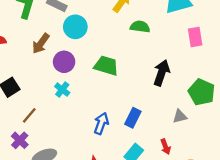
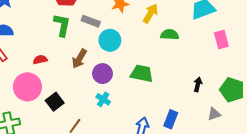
black arrow: (162, 73) -> (198, 84), moved, size x0.6

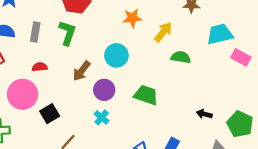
gray rectangle: (91, 21) -> (35, 32), moved, turned 72
pink rectangle: (221, 39) -> (241, 57), moved, turned -54
black arrow: (198, 84) -> (204, 114), turned -96

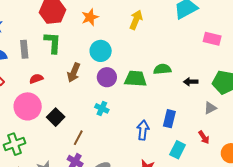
orange star: (132, 18) -> (90, 17), moved
green semicircle: (181, 57) -> (162, 69), moved
pink rectangle: (241, 57) -> (212, 39), moved
purple circle: (104, 90) -> (107, 77), moved

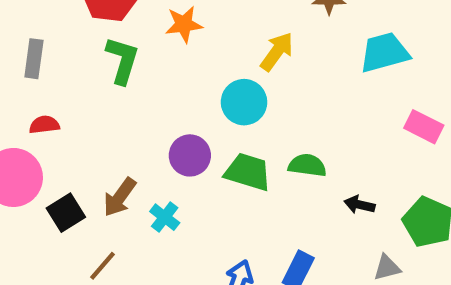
green L-shape: (53, 43) -> (122, 60), moved
cyan circle: (101, 51) -> (244, 102), moved
brown arrow: (74, 73) -> (120, 197), moved

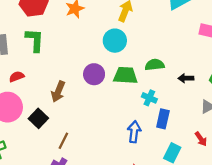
green L-shape: (122, 60) -> (35, 40), moved
brown arrow: (120, 197) -> (58, 92), moved
cyan cross: (165, 217) -> (149, 98), moved

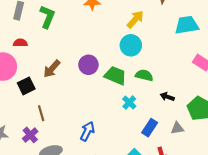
cyan circle: (115, 41) -> (131, 45), moved
blue rectangle: (163, 119) -> (150, 128), moved
blue arrow: (134, 132) -> (87, 131), moved
brown line: (63, 141) -> (41, 113), turned -63

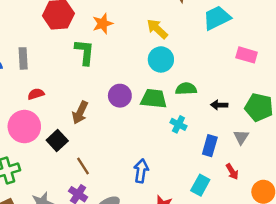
green L-shape: (47, 17) -> (85, 52), moved
yellow arrow: (135, 19) -> (157, 29), turned -72
gray triangle: (177, 128) -> (241, 137), turned -32

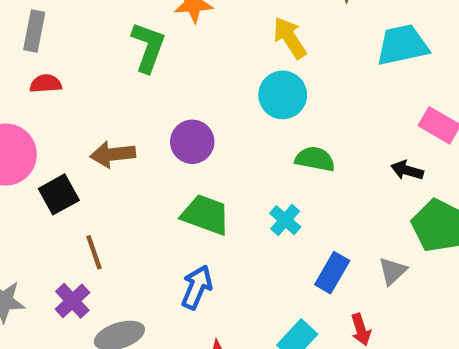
red semicircle: (36, 94) -> (46, 84), moved
green trapezoid: (154, 99) -> (206, 215), moved
black arrow: (219, 105) -> (407, 170), moved
brown arrow: (80, 113) -> (113, 154), turned 45

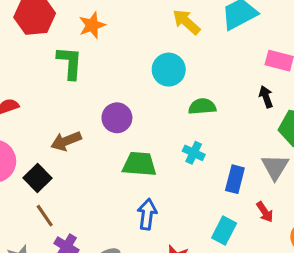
yellow arrow: (290, 38) -> (186, 22), moved
black arrow: (407, 170) -> (266, 97), turned 70
brown line: (94, 252) -> (45, 216), moved
gray triangle: (393, 271) -> (275, 167), size x1.4

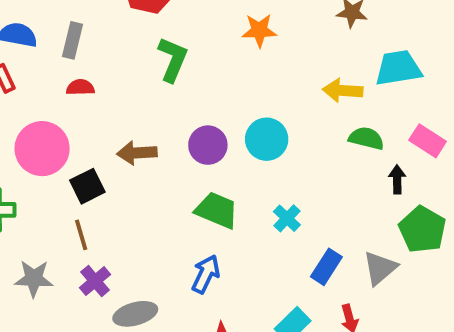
yellow arrow: (186, 22) -> (343, 90), moved, turned -56
orange star: (92, 25) -> (259, 30), moved
cyan circle: (169, 70) -> (267, 139), moved
green semicircle: (202, 106) -> (366, 138), moved

